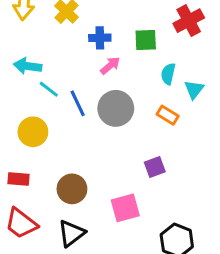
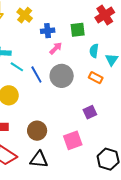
black triangle: (71, 233) -> (39, 160), turned 48

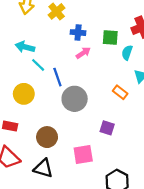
cyan semicircle: (94, 51) -> (127, 53), moved
gray circle: (62, 76) -> (75, 99), moved
purple square: (90, 112) -> (107, 128), turned 32

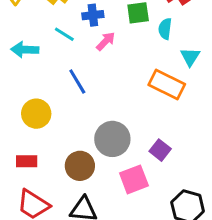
cyan line: (38, 65) -> (64, 34), moved
orange rectangle: (120, 92) -> (167, 85), size x1.6
gray circle: (75, 99) -> (112, 139), moved
purple square: (107, 128) -> (160, 150), moved, turned 32

